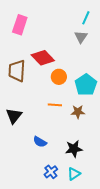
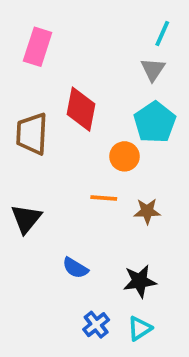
red diamond: (43, 58) -> (81, 109), turned 55
orange circle: (59, 77) -> (124, 156), moved
cyan pentagon: (86, 85) -> (155, 122), moved

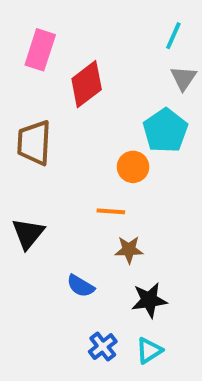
gray triangle: (153, 69) -> (183, 78), moved
red diamond: (81, 109) -> (87, 84), moved, turned 42
brown star: (147, 211) -> (129, 250), moved

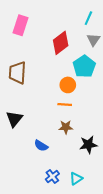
red diamond: (87, 84) -> (61, 43), moved
orange line: (111, 211) -> (65, 105), moved
black star: (149, 300) -> (88, 145), moved

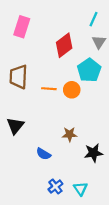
orange line: (65, 105) -> (49, 89), moved
cyan triangle: (76, 179) -> (80, 189), turned -32

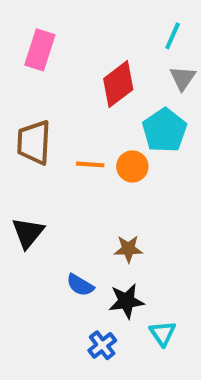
black star: (93, 153) -> (126, 301), moved
cyan triangle: (80, 189) -> (163, 333), moved

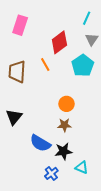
orange line: (90, 164) -> (45, 65), moved, turned 56
orange circle: (132, 166) -> (66, 104), moved
blue semicircle: (80, 285) -> (40, 143), size x1.5
cyan triangle: (163, 333) -> (82, 167), turned -32

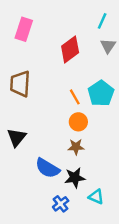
orange line: (45, 65) -> (75, 97), moved
cyan pentagon: (83, 66) -> (101, 93), moved

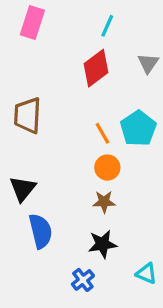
cyan line: (102, 21) -> (107, 26), moved
pink rectangle: (24, 29) -> (32, 23), moved
blue semicircle: (47, 168) -> (41, 231), moved, turned -135
cyan triangle: (96, 197) -> (146, 273), moved

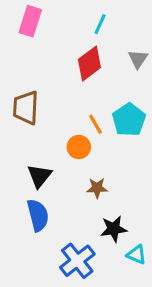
orange circle: (107, 168) -> (79, 147), moved
black triangle: (23, 189) -> (39, 176), moved
black star: (102, 244) -> (114, 229), moved
blue cross: (83, 280) -> (77, 261), size x1.6

